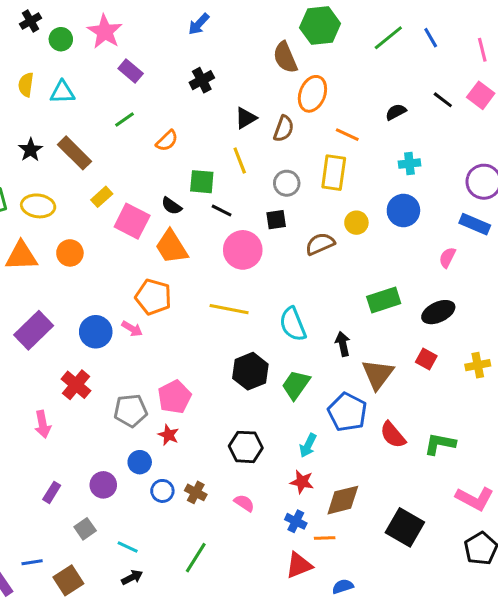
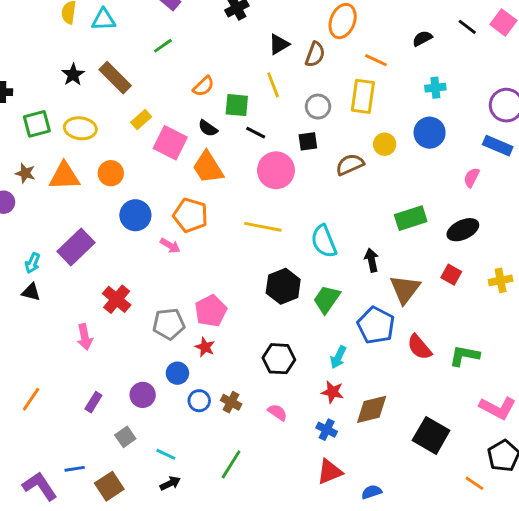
orange semicircle: (167, 141) -> (204, 86), moved
blue circle: (96, 332) -> (135, 215), moved
orange line: (325, 538) -> (474, 483), moved, turned 36

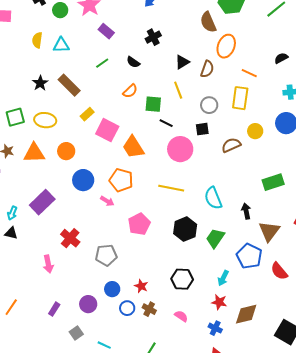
black semicircle: (208, 128) -> (133, 62), moved
pink pentagon: (211, 311) -> (139, 224), moved
red star: (205, 347) -> (141, 286), moved

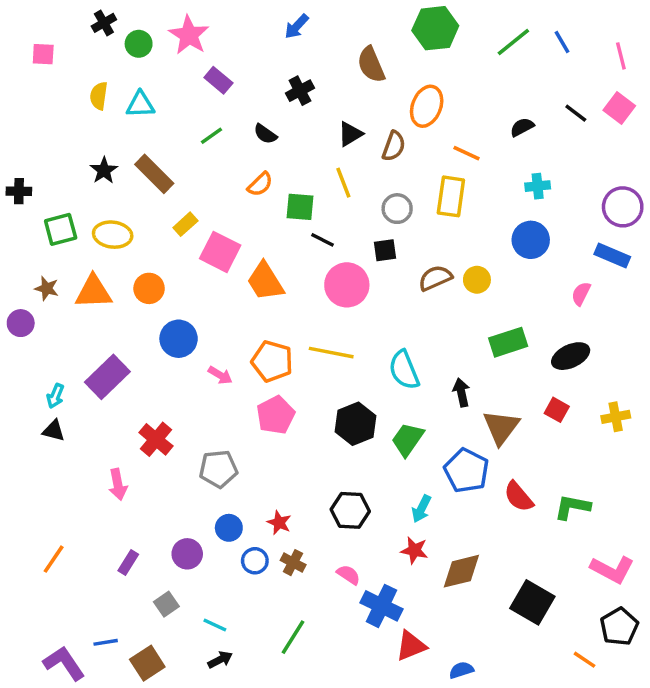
brown semicircle: (208, 22) -> (371, 65), moved
yellow circle: (255, 131) -> (477, 280), moved
orange pentagon: (121, 180) -> (272, 361), moved
blue cross: (215, 328) -> (382, 606), moved, size x1.6

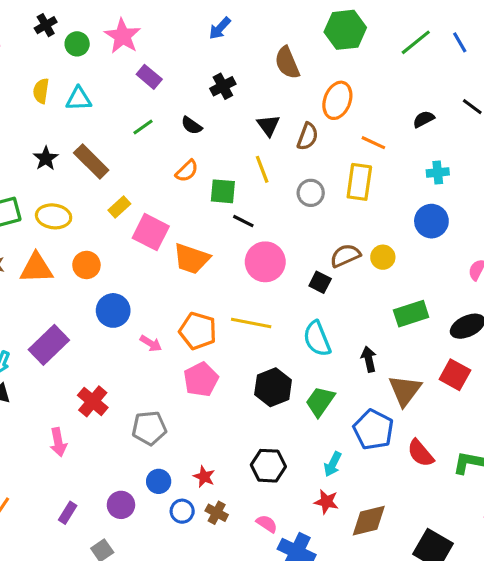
black triangle: (350, 134) -> (268, 125), turned -35
black square: (385, 250) -> (320, 282), moved, turned 35
orange trapezoid: (265, 281) -> (192, 259), turned -39
red square: (557, 410) -> (455, 375), size x1.4

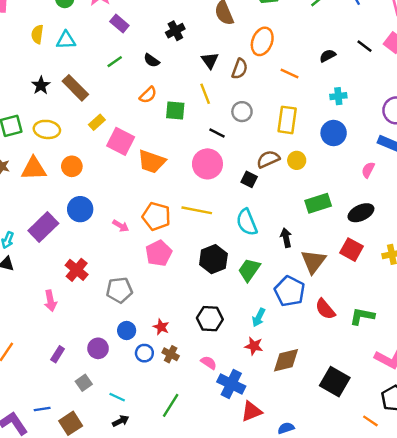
yellow rectangle: (359, 182) -> (287, 120), moved
black line: (243, 221) -> (217, 133), moved
blue circle: (113, 310) -> (80, 209), moved

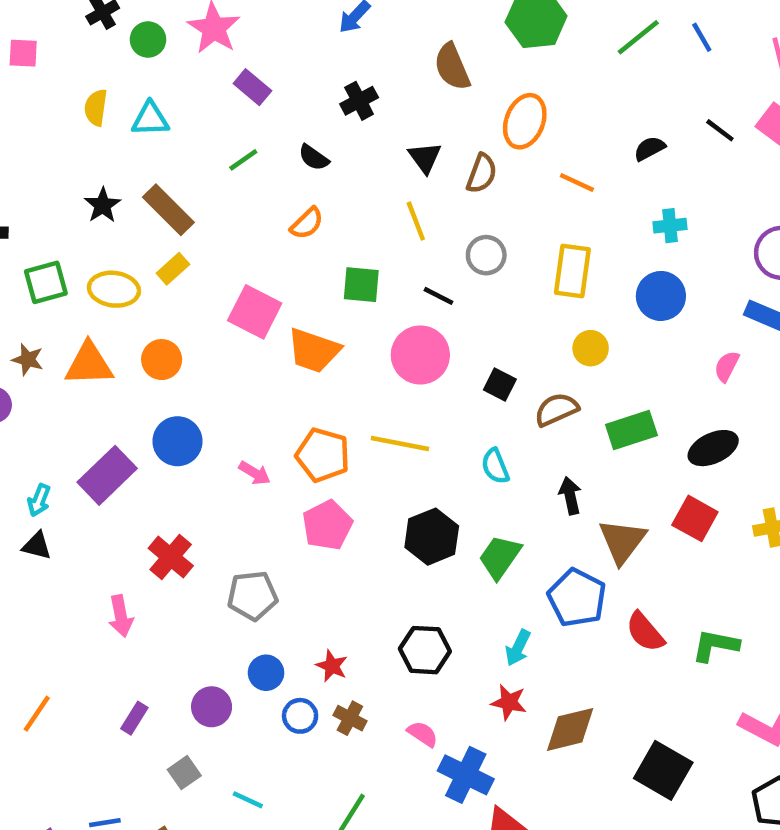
green square: (175, 110) -> (361, 285), moved
yellow rectangle: (97, 122) -> (173, 269), moved
brown semicircle: (268, 159) -> (557, 409), moved
cyan semicircle: (247, 222) -> (495, 466), size x0.7

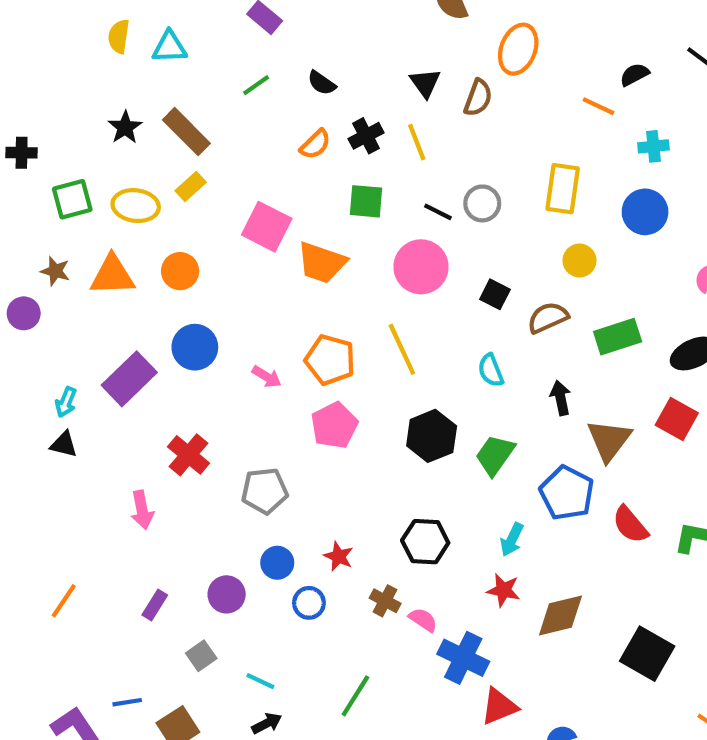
black cross: (359, 101) -> (366, 136), moved
orange line: (577, 183) -> (599, 106), moved
gray circle: (486, 255) -> (482, 203), moved
yellow line: (400, 444) -> (402, 349), turned 54
brown cross: (350, 718) -> (385, 601), moved

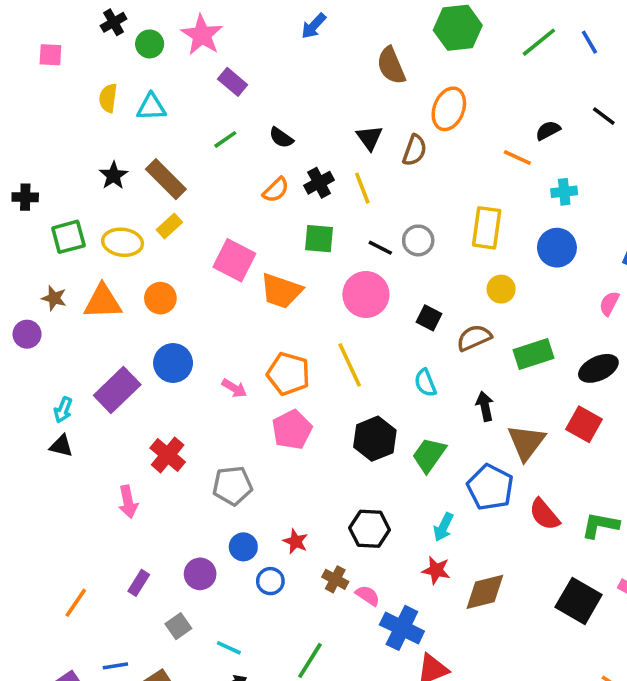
orange line: (64, 601) -> (76, 603), moved
black square: (647, 654) -> (579, 601), moved

